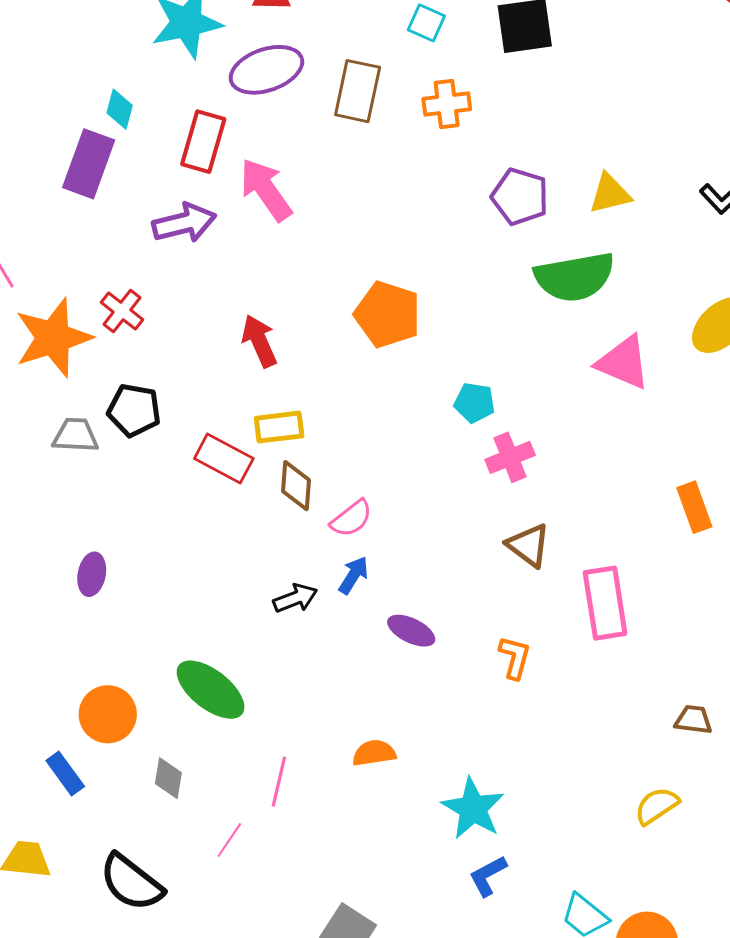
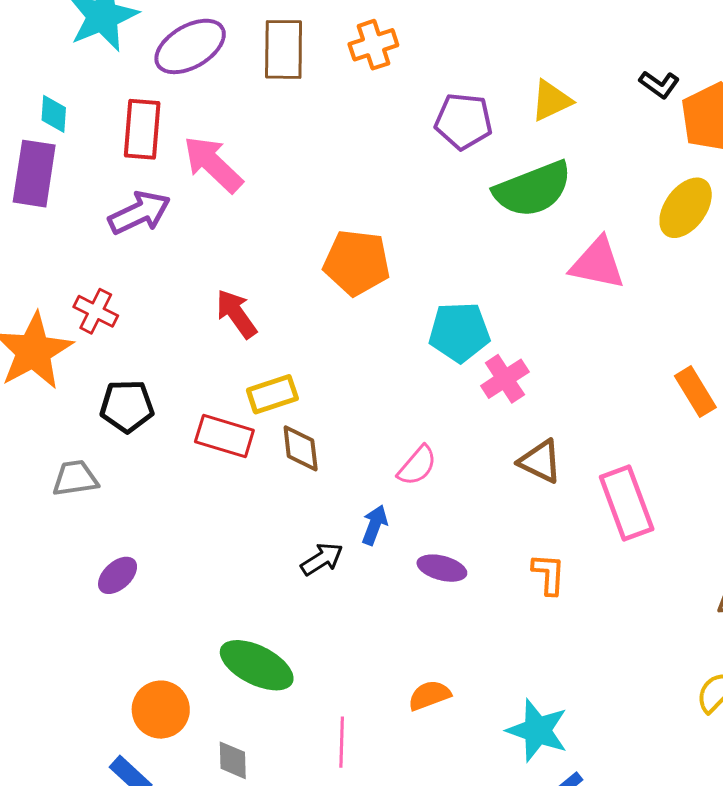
cyan pentagon: (474, 403) -> (459, 332), size x1.5
gray trapezoid: (76, 435) -> (75, 478), moved
pink semicircle: (351, 519) -> (417, 466), moved
purple ellipse: (92, 574) -> (118, 575), turned 48

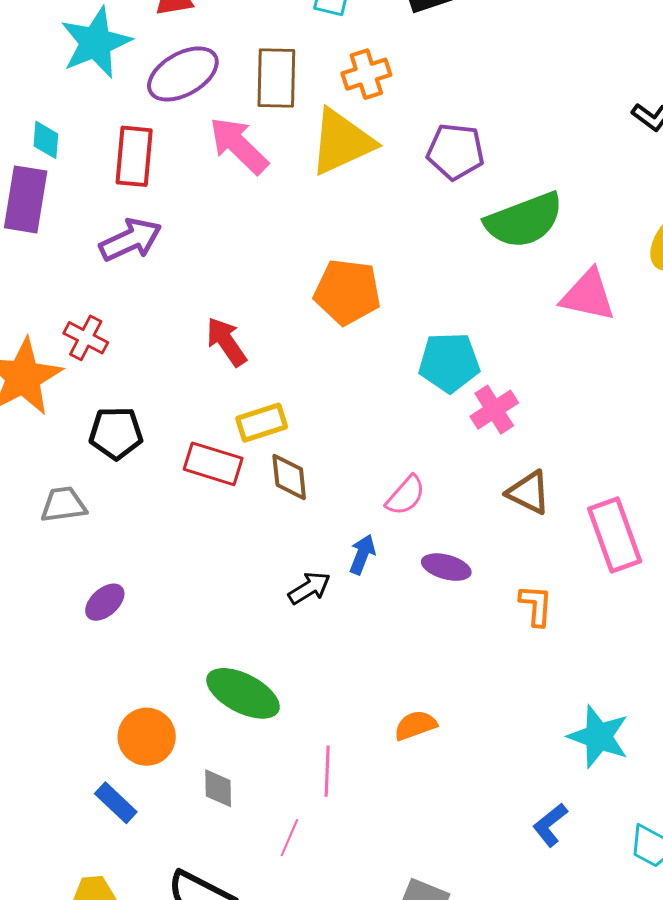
yellow triangle: (551, 101) -> (342, 142), moved, size x1.6
pink arrow: (213, 164) -> (239, 146), moved
purple ellipse: (442, 568) -> (446, 567), moved
cyan star: (537, 730) -> (599, 737), moved

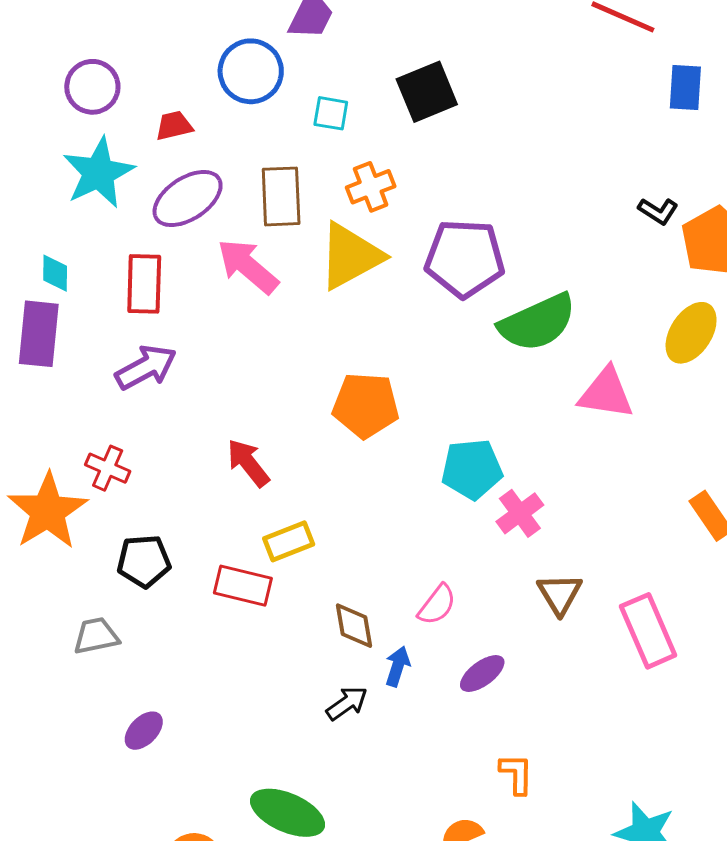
purple pentagon: (455, 152) -> (465, 258), size x1.4
brown diamond: (289, 477) -> (354, 626), moved
brown triangle: (529, 493) -> (560, 594), turned 36
purple ellipse: (446, 567) -> (482, 674), turned -48
orange L-shape: (536, 605) -> (516, 774), moved

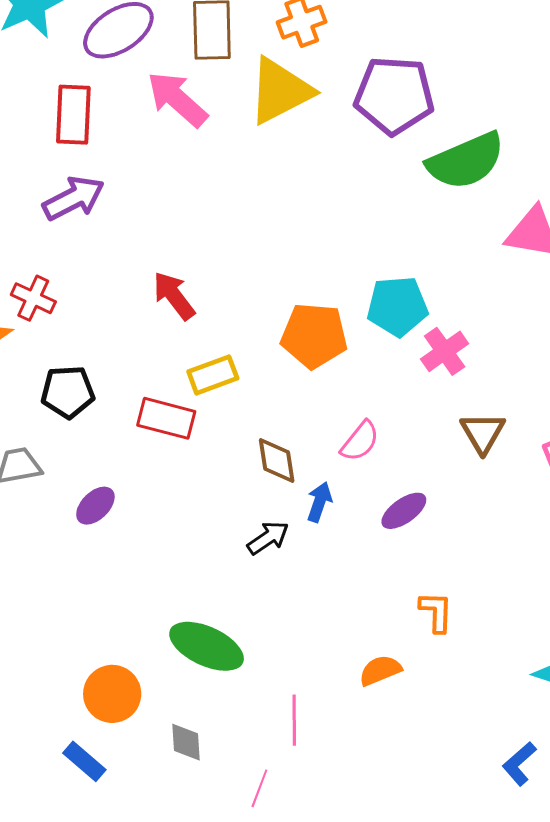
orange pentagon: (366, 405) -> (314, 336), moved
purple ellipse: (144, 731) -> (95, 506), moved

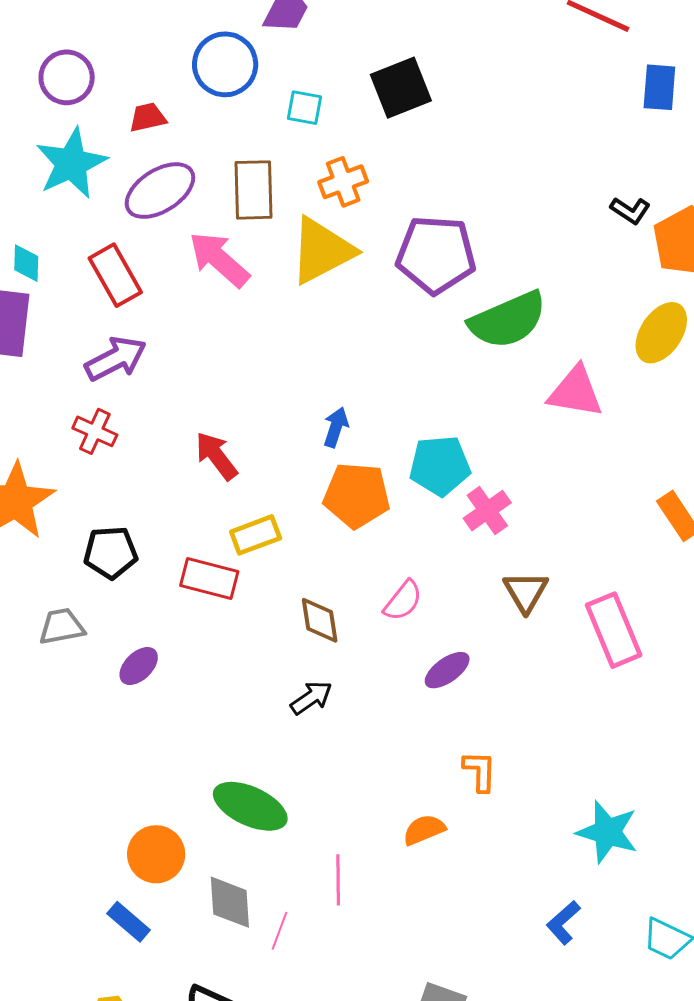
red rectangle: (73, 115) -> (115, 275), turned -32
red cross: (33, 298) -> (95, 431), moved
blue arrow: (319, 502) -> (336, 427), moved
gray diamond: (186, 742) -> (230, 902), size x1.4
pink line: (259, 788) -> (280, 931), moved

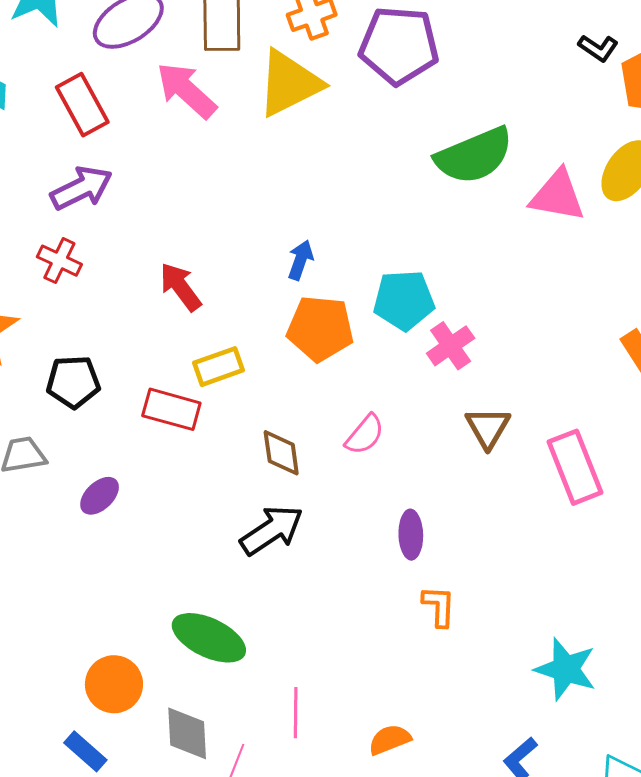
purple pentagon: (436, 255) -> (399, 45), moved
pink triangle: (575, 392) -> (557, 196), moved
purple ellipse: (447, 670) -> (411, 535), moved, turned -57
black arrow: (311, 698) -> (272, 530), size x1.5
orange semicircle: (424, 830) -> (390, 740), moved

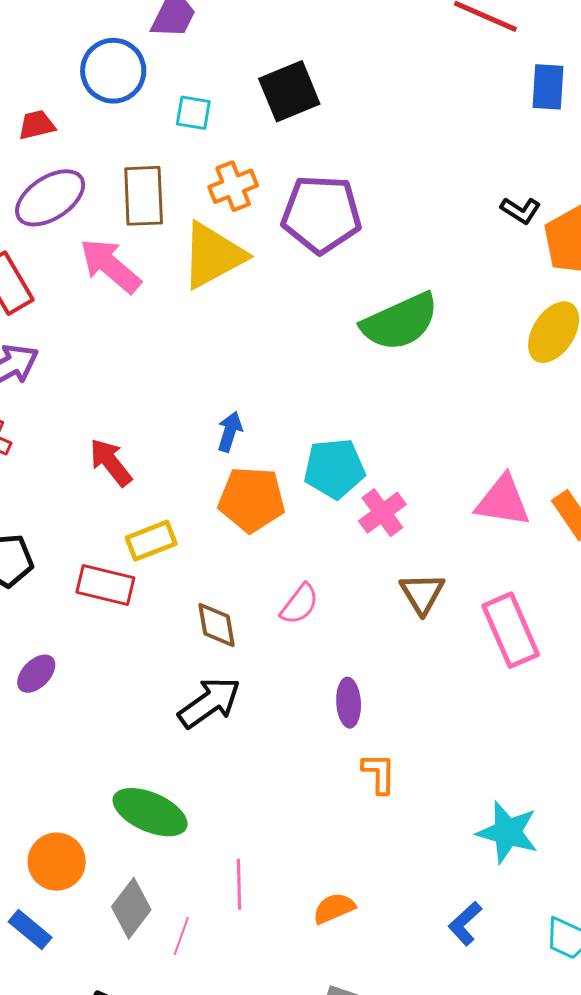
pink triangle: (557, 196) -> (503, 501), moved
gray diamond: (187, 733) -> (131, 908), turned 42

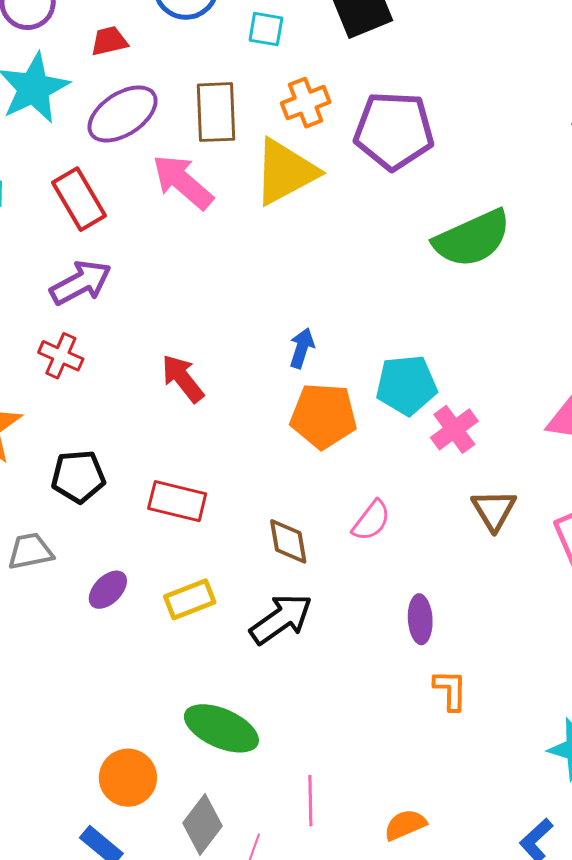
yellow rectangle: (151, 541) -> (190, 599), moved

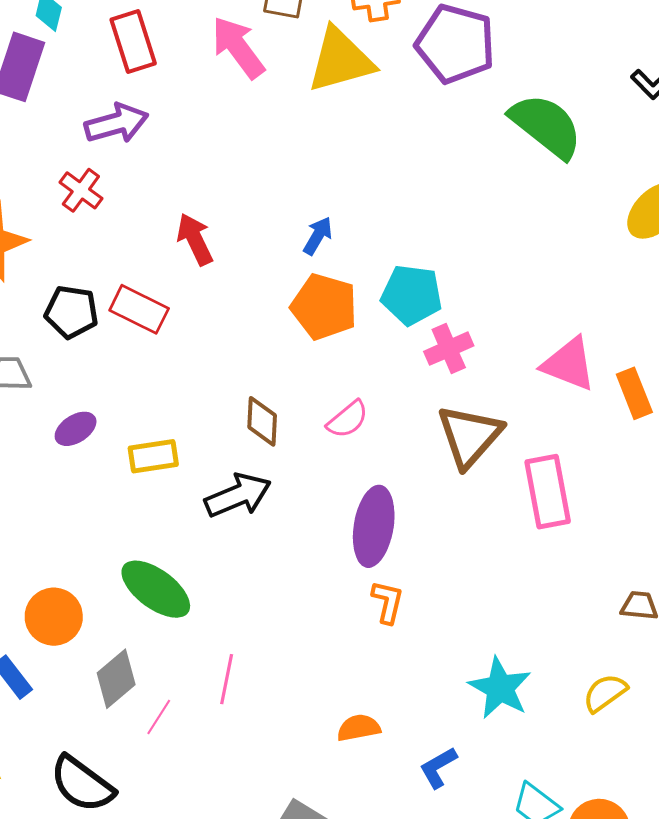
green semicircle: (472, 239) -> (546, 126), moved, turned -130
red rectangle: (177, 501) -> (139, 309), moved
brown triangle: (494, 510) -> (470, 436), size x1.5
purple ellipse: (420, 619) -> (374, 526), size x1.6
orange semicircle: (405, 825) -> (359, 728), moved

